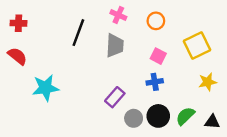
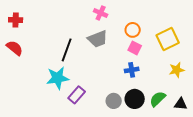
orange circle: (156, 21) -> (133, 30), moved
black line: (78, 33) -> (67, 50), moved
gray trapezoid: (115, 46) -> (98, 39), turned 65
cyan star: (46, 88) -> (58, 78), moved
purple rectangle: (115, 97) -> (77, 95), moved

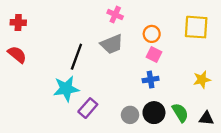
yellow square: (168, 39) -> (196, 27), moved, turned 30
green semicircle: (158, 99) -> (180, 113), turned 102

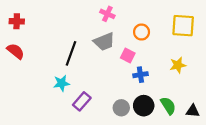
pink square: (154, 54) -> (128, 55), moved
yellow star: (202, 80) -> (178, 65), moved
cyan star: (66, 89) -> (62, 83), size x0.7

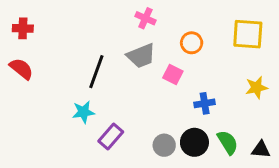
yellow star: (178, 65) -> (256, 88), moved
blue cross: (140, 75) -> (205, 103), moved

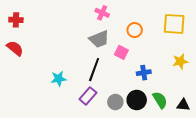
black line: (96, 72) -> (94, 70), moved
purple rectangle: (111, 137) -> (88, 96), moved

